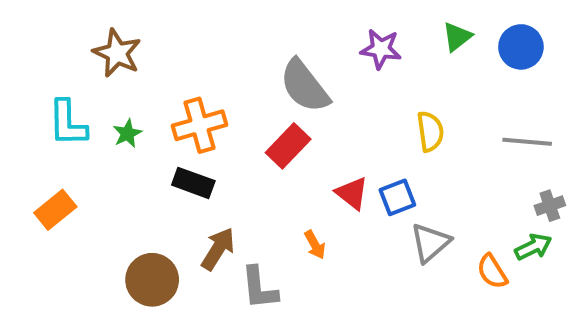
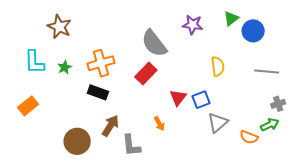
blue circle: (521, 47) -> (253, 31), moved
red triangle: (352, 193) -> (178, 98), turned 30
orange semicircle: (492, 272) -> (249, 137), turned -36

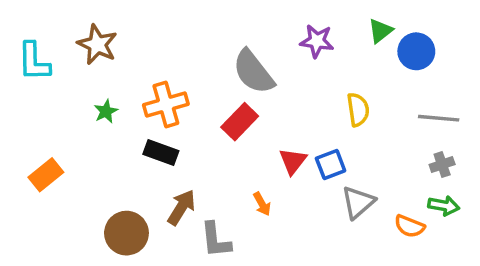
cyan L-shape: (34, 62) -> (34, 62), moved
gray cross: (278, 104) -> (442, 165), moved
green arrow: (270, 125) -> (444, 206), turned 36

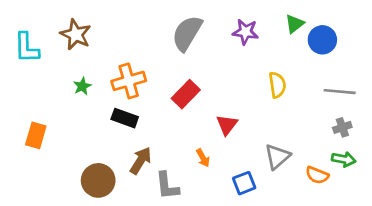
gray semicircle: (253, 72) -> (187, 33), moved, turned 69
blue square: (331, 165) -> (244, 183), moved
orange rectangle: (46, 175) -> (36, 135), turned -35

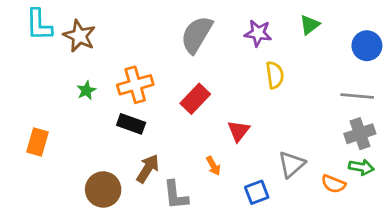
blue circle: (322, 40) -> (367, 46), moved
cyan L-shape: (27, 48) -> (39, 25), moved
yellow semicircle: (277, 85) -> (275, 75), moved
gray cross: (342, 127) -> (360, 134), size x1.5

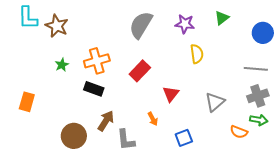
gray triangle: (292, 164) -> (215, 102), moved

